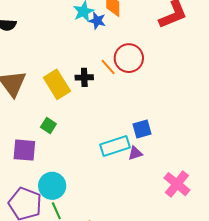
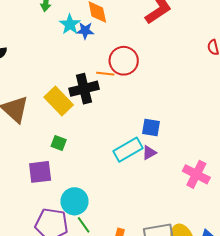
orange line: (108, 67) -> (105, 74), turned -30
black cross: (84, 77) -> (84, 89), size x1.6
blue square: (142, 129) -> (151, 127), turned 36

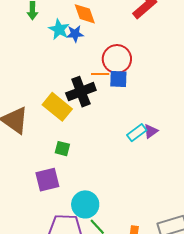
blue square: (151, 127) -> (118, 79), moved
cyan rectangle: (128, 150) -> (137, 133), moved, size x0.7
purple triangle: (149, 153) -> (151, 131), moved

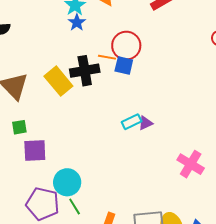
blue star: (75, 34) -> (77, 22), moved, turned 30
green square: (62, 149) -> (19, 127), moved, turned -35

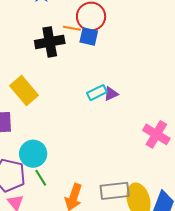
yellow rectangle: (58, 81) -> (24, 91), moved

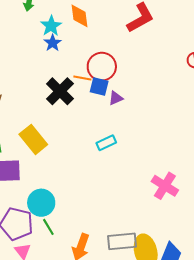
black cross: (50, 42) -> (60, 91), turned -36
purple triangle: (111, 94) -> (116, 98), moved

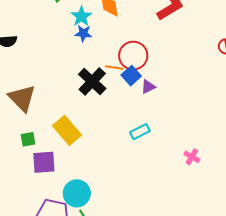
blue star: (53, 43) -> (83, 33), turned -30
blue square: (99, 87) -> (131, 76), turned 36
pink cross: (165, 186) -> (192, 157), moved, size x0.6

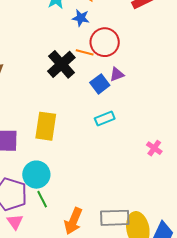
blue star: (83, 33) -> (81, 18), moved
blue square: (131, 76) -> (100, 84), moved
yellow rectangle: (67, 130) -> (46, 126), moved, turned 44

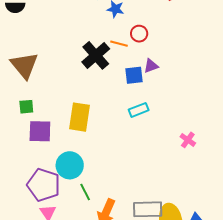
red circle: (105, 42) -> (139, 34), size x0.6
blue square: (100, 84) -> (134, 75), turned 30
green line: (42, 199) -> (85, 192), moved

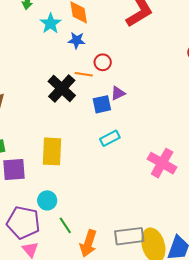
pink cross: (188, 140) -> (162, 163), size x1.8
cyan circle: (70, 165) -> (47, 200), size x0.7

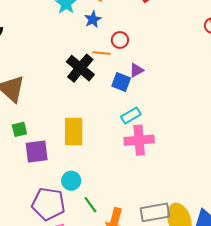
blue star: (77, 40) -> (93, 19), turned -30
blue square: (102, 104) -> (121, 82), turned 36
pink cross: (162, 163) -> (139, 140), moved, turned -32

